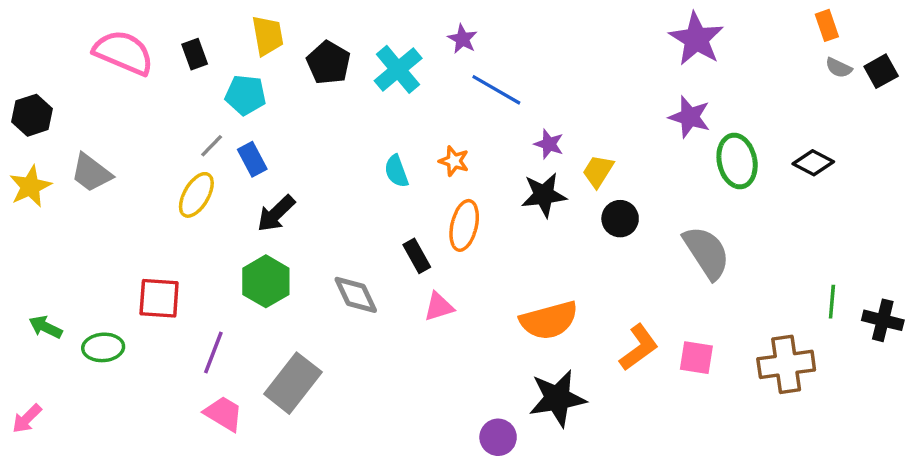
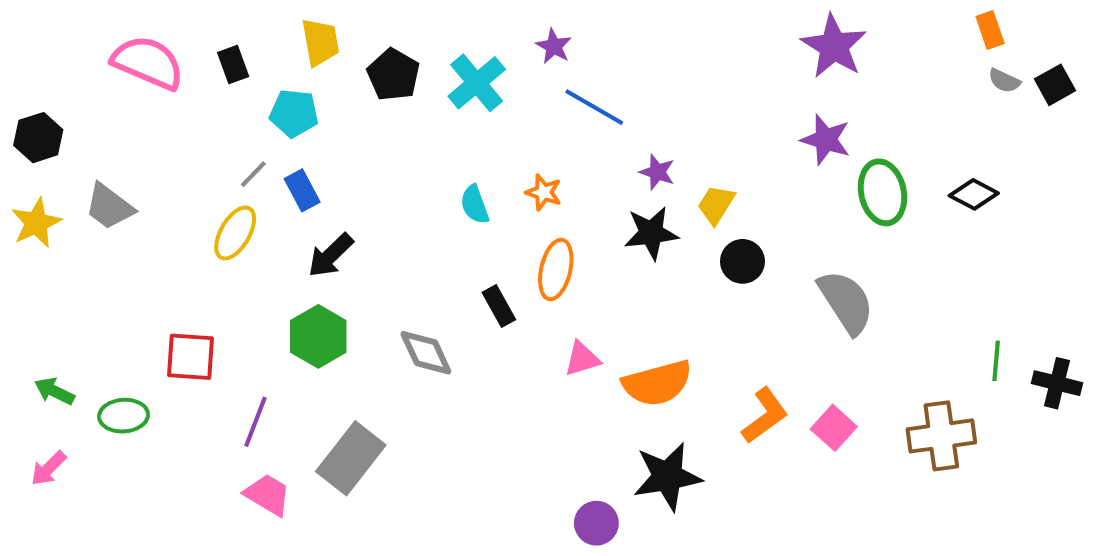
pink triangle: (439, 307) -> (582, 359), moved
pink square: (696, 358) -> (834, 428), turned 33
pink arrow: (27, 419) -> (48, 468), moved

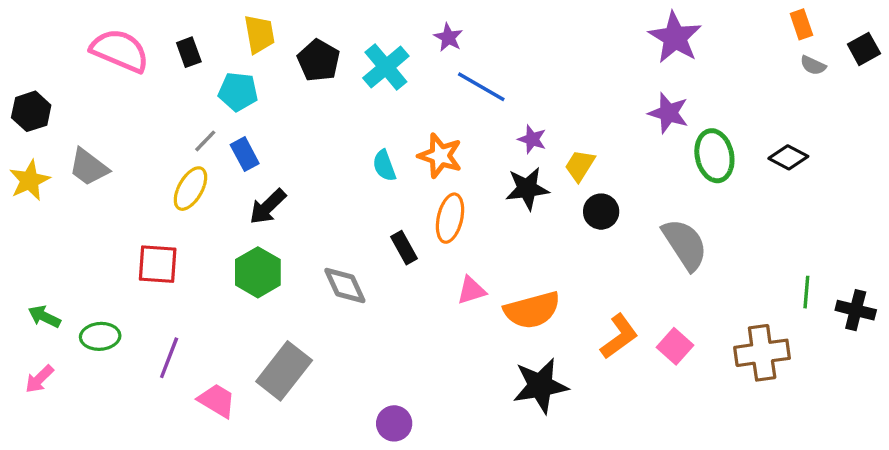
black square: (1055, 85) -> (864, 49), moved
orange star: (544, 192) -> (440, 156), size x1.5
red square: (191, 357) -> (158, 264), moved
purple line: (255, 422) -> (169, 358), moved
purple circle: (596, 523) -> (394, 423), moved

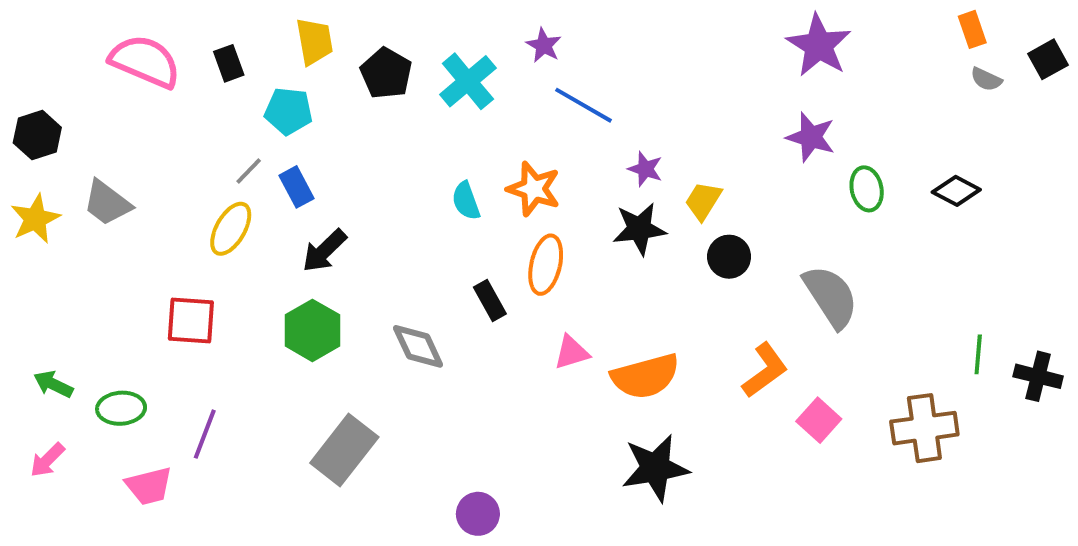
green ellipse: (714, 156) -> (867, 189), size x0.7
orange L-shape: (619, 336) -> (765, 370), moved
pink trapezoid: (217, 400) -> (149, 486), moved, turned 135

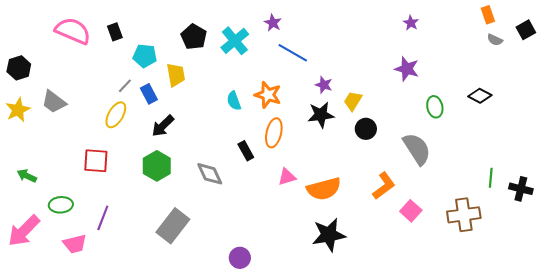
yellow trapezoid: (314, 41) -> (176, 75), moved
purple star: (819, 45) -> (411, 23), size x0.5
green ellipse: (867, 189) -> (435, 107), moved
green arrow: (53, 384) -> (27, 176), moved
pink arrow: (47, 460) -> (24, 231), size x1.8

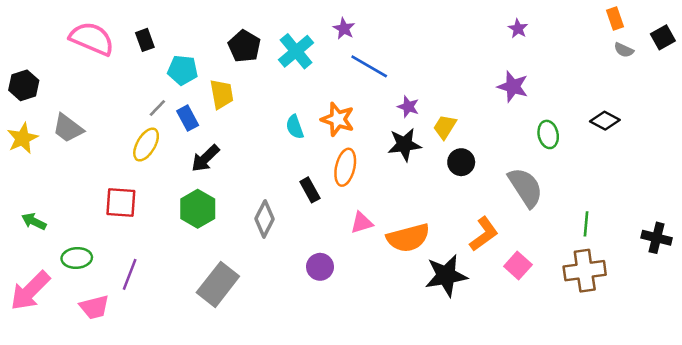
gray diamond: (210, 174) -> (265, 219), turned 52
green line: (491, 178) -> (586, 224), moved
black star: (329, 235) -> (446, 276), moved
purple circle: (240, 258) -> (320, 267), moved

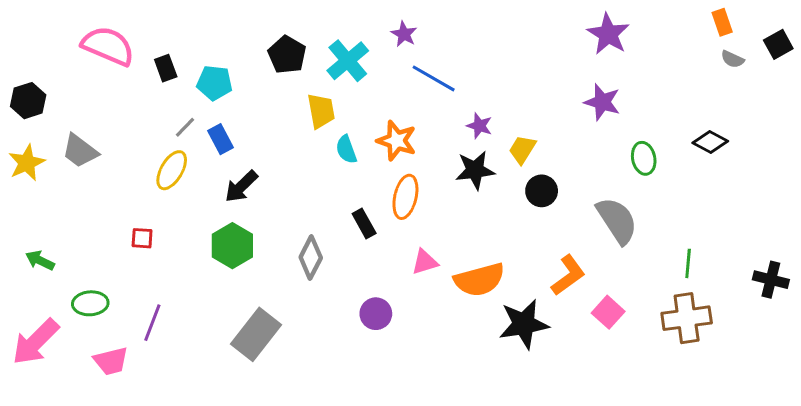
purple star: (518, 29) -> (608, 34), size x1.8
black rectangle: (145, 40) -> (166, 68), moved
yellow trapezoid: (222, 94) -> (321, 111), moved
red square: (121, 203) -> (142, 238), size x0.6

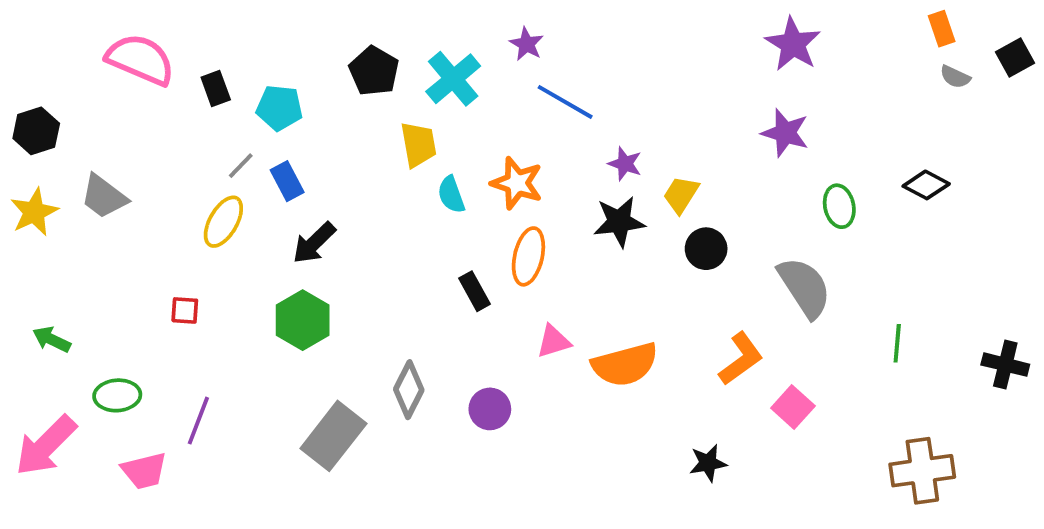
gray diamond: (311, 257) -> (409, 390), moved
brown cross: (687, 318) -> (922, 471), moved
black star: (524, 324) -> (708, 463), moved, size x0.6

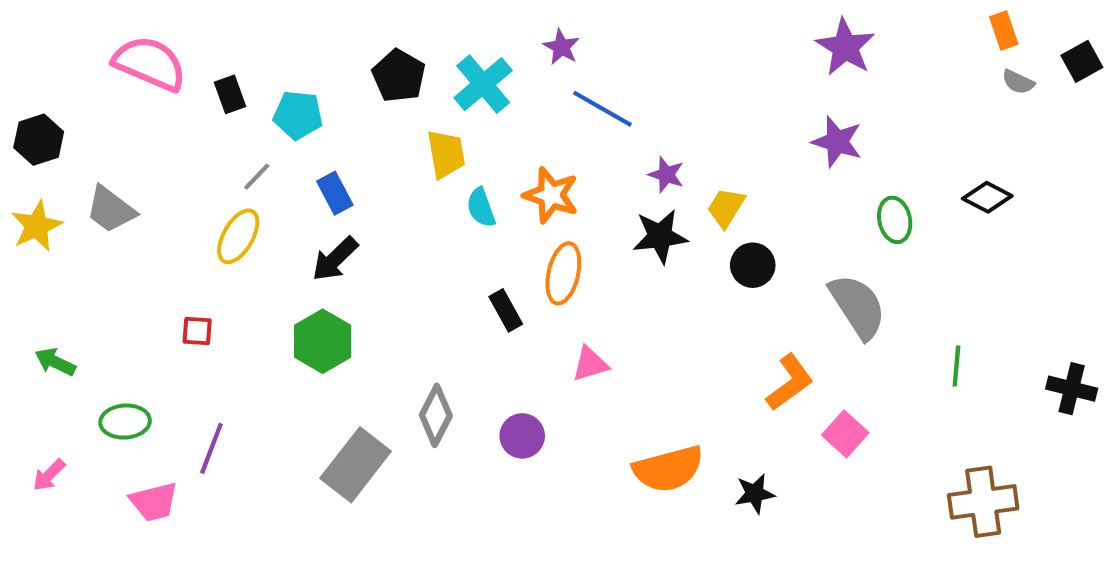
blue rectangle: (287, 181) -> (335, 193), moved
orange semicircle: (625, 365) -> (668, 469), moved
pink arrow: (46, 446) -> (49, 475), size x0.5

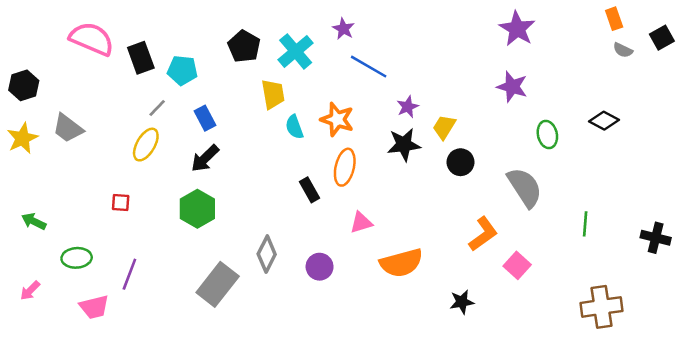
black rectangle: (230, 94) -> (141, 58), size x1.4
purple star: (666, 175) -> (408, 107), turned 30
orange semicircle: (668, 469) -> (401, 263), moved

